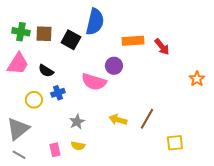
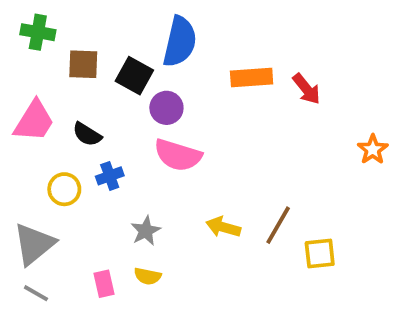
green cross: (21, 32) -> (38, 32), moved
purple circle: (114, 66) -> (166, 108), moved
yellow square: (175, 143) -> (320, 254), moved

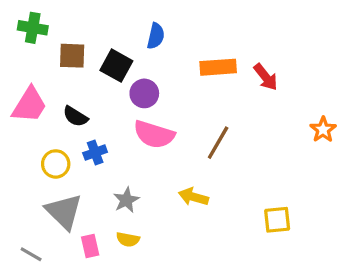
blue semicircle: (180, 42) -> (156, 36), size x0.6
brown line: (278, 225) -> (218, 143), moved
gray triangle: (34, 244) -> (64, 212), moved, turned -36

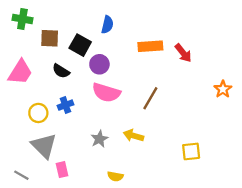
black semicircle: (75, 116) -> (61, 71), moved
gray star: (126, 200) -> (99, 139), moved
yellow semicircle: (128, 239) -> (115, 176), moved

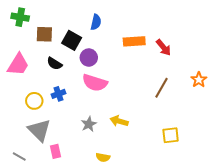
brown line: (150, 98) -> (161, 88), moved

